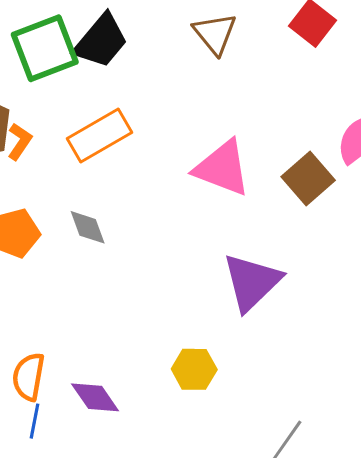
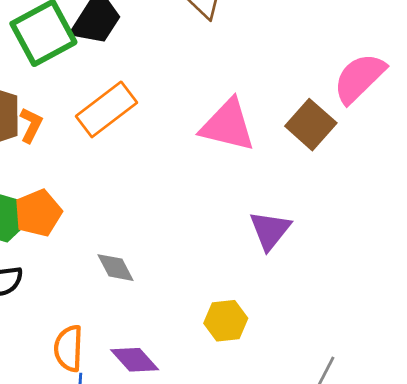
gray diamond: (88, 227) -> (116, 268), moved
purple triangle: (252, 282) -> (270, 230), size x0.7

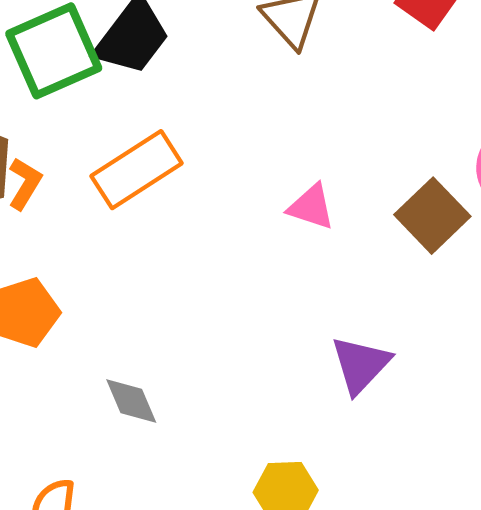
pink triangle: (228, 125) -> (311, 207), size x0.6

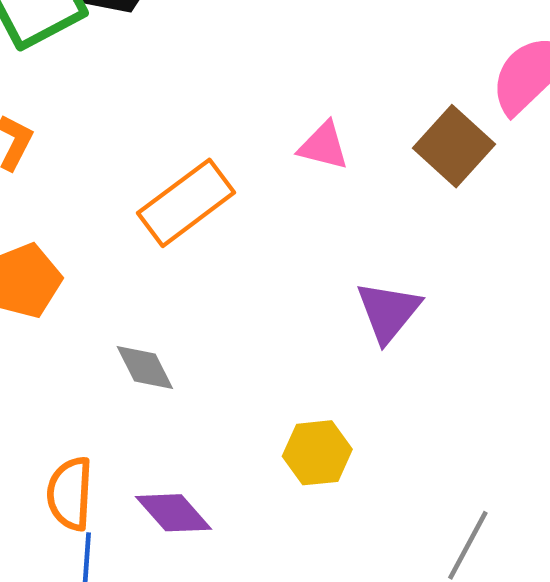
orange rectangle: (137, 170) -> (186, 203), moved

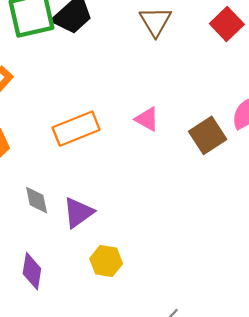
purple triangle: (388, 312) -> (78, 213), moved
purple diamond: (174, 513) -> (32, 271), turned 36

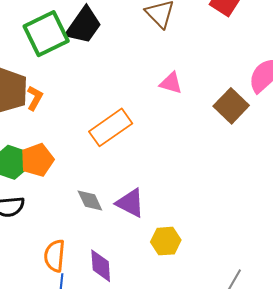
pink triangle: (147, 119) -> (171, 83), moved
purple triangle: (78, 213) -> (130, 203), turned -44

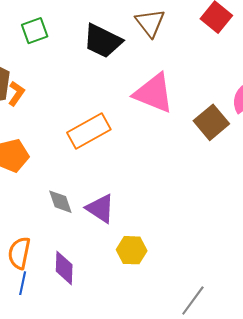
black trapezoid: (84, 25) -> (103, 41), moved, turned 75
green square: (46, 34) -> (35, 31), size x0.6
pink triangle: (171, 83) -> (154, 93), size x1.8

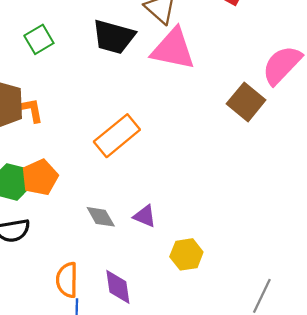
orange L-shape: (16, 93) -> (32, 110), turned -35
pink triangle: (154, 93) -> (173, 49), moved
purple triangle: (100, 208) -> (145, 216), size x0.7

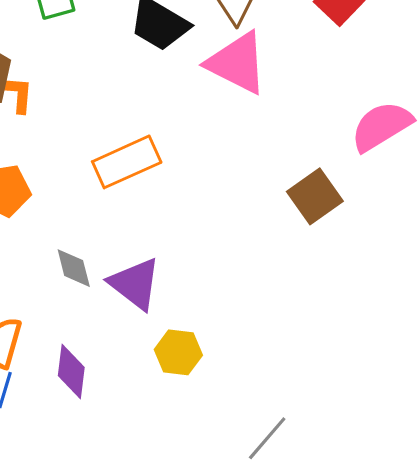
brown square: (246, 102) -> (315, 196), moved
purple triangle: (145, 216) -> (135, 284), size x1.6

